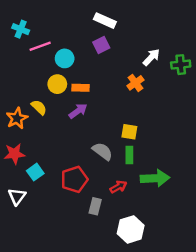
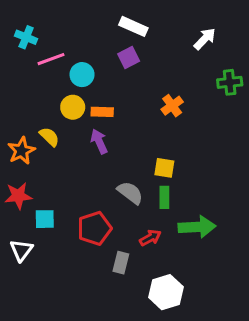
white arrow: (151, 57) -> (205, 39), moved
purple arrow: (78, 111) -> (99, 141), turned -78
cyan square: (35, 172) -> (45, 219), turned 35

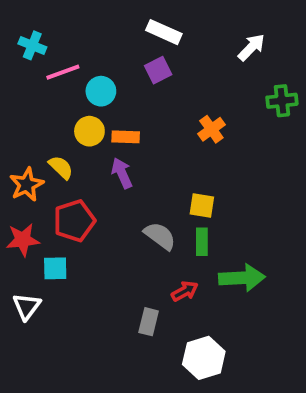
red pentagon: (94, 228) -> (74, 221), moved

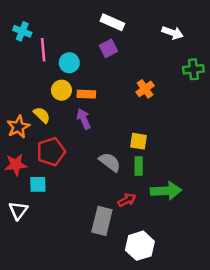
white arrow: (251, 47) -> (173, 33), turned 66
pink line: (63, 72) -> (43, 50), turned -75
gray rectangle: (149, 322) -> (102, 221), size x1.5

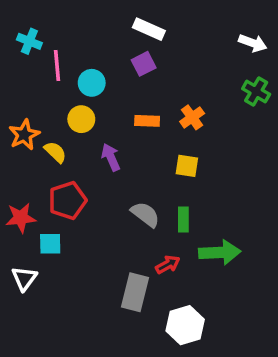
white arrow: (173, 33) -> (253, 43), moved
green cross: (193, 69) -> (256, 91), turned 36
orange rectangle: (86, 94) -> (147, 121), moved
orange star: (18, 127) -> (24, 135), moved
yellow square: (139, 141) -> (187, 166), moved

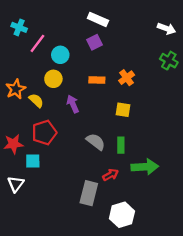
pink line: (57, 66) -> (37, 43), turned 42

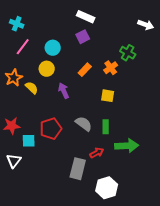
pink line: (37, 43) -> (23, 47), moved
green cross: (169, 61) -> (128, 53), moved
orange rectangle: (97, 80) -> (85, 70), turned -48
red pentagon: (44, 133) -> (51, 129), moved

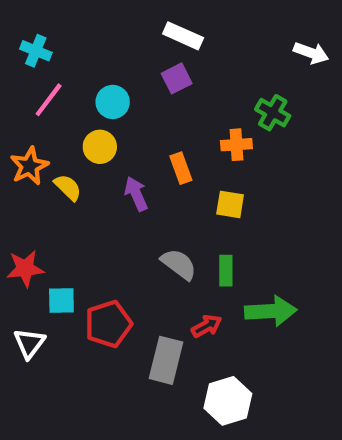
orange cross: (111, 68) -> (236, 145), turned 32
orange rectangle: (85, 70) -> (181, 168), moved, turned -64
red pentagon: (51, 129) -> (108, 324), moved

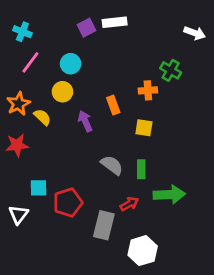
white rectangle: (183, 36) -> (115, 22), turned -30
purple square: (177, 78) -> (87, 28), moved
red star: (25, 268) -> (17, 145), moved

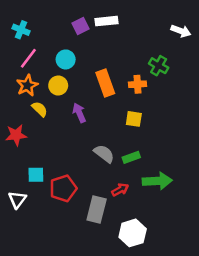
orange star: (18, 104) -> (27, 86), moved
orange rectangle: (113, 105) -> (105, 83), moved, size x1.5
green rectangle: (141, 169) -> (131, 157), turned 70

